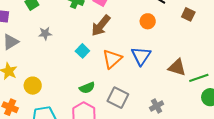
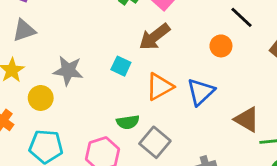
gray star: (45, 33) -> (68, 71), moved, size x1.5
cyan square: (82, 51) -> (121, 66), turned -32
green semicircle: (87, 88) -> (128, 122), moved

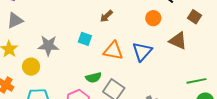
brown arrow: (155, 37) -> (106, 16), size x0.6
orange triangle: (160, 87) -> (113, 51), turned 45
brown triangle: (247, 119) -> (178, 41), moved

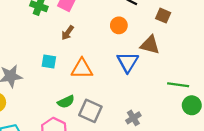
blue triangle: (142, 52) -> (128, 62), moved
green line: (196, 81) -> (178, 85), turned 30

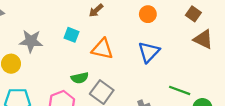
brown triangle: (150, 45) -> (203, 39), moved
green line: (178, 85) -> (180, 90), moved

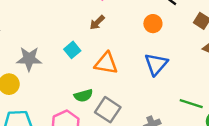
cyan square: (71, 35) -> (72, 50), turned 32

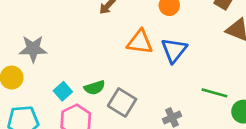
cyan square: (72, 50) -> (63, 91), moved
orange triangle: (106, 63) -> (140, 42), moved

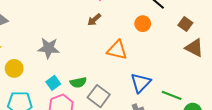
gray star: (33, 49) -> (49, 48), moved
blue triangle: (174, 50) -> (141, 83), moved

